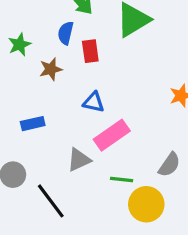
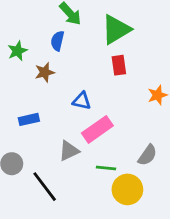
red rectangle: (90, 51) -> (119, 65), moved

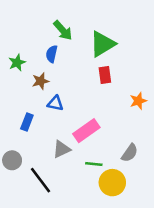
blue triangle: (82, 101) -> (55, 103), moved
blue rectangle: (29, 119) -> (27, 122), turned -56

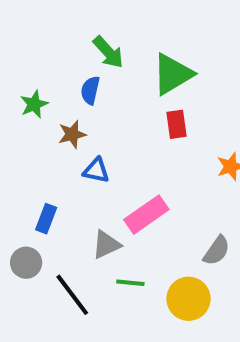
blue rectangle: (27, 122) -> (46, 219), moved
green line: (94, 164) -> (130, 283), moved

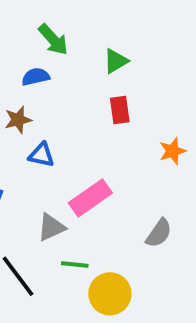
green triangle: (172, 74) -> (116, 61), size x0.6
blue semicircle: (90, 90) -> (36, 77), turned 64
yellow circle: (188, 299) -> (110, 294), moved

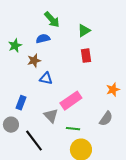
orange star: (173, 151) -> (113, 90), moved
gray triangle: (51, 227) -> (51, 116), turned -49
green line: (75, 264) -> (73, 129), moved

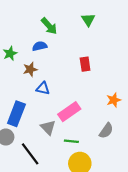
green triangle: (84, 31) -> (88, 20), moved, turned -32
blue rectangle: (21, 103) -> (16, 114), size x1.6

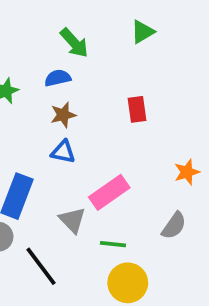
green triangle: (88, 20) -> (143, 32), turned 32
brown star: (30, 69) -> (63, 115), moved

